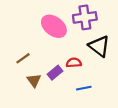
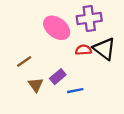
red semicircle: (74, 63) -> (83, 50), moved
blue line: (84, 88) -> (75, 91), moved

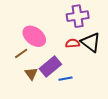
pink ellipse: (57, 28) -> (34, 36), moved
purple rectangle: (58, 77) -> (50, 67), size x1.5

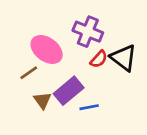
purple cross: (78, 16) -> (88, 32), moved, turned 30
red semicircle: (73, 43) -> (99, 59), turned 136

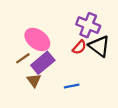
purple cross: (88, 32) -> (88, 25), moved
purple rectangle: (69, 91) -> (43, 63), moved

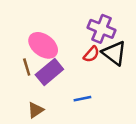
brown line: (23, 58) -> (27, 67), turned -72
brown triangle: (34, 80) -> (36, 110), moved, turned 32

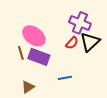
black triangle: (114, 53) -> (90, 42), turned 40
purple rectangle: (49, 72) -> (39, 57), turned 60

